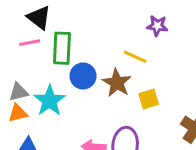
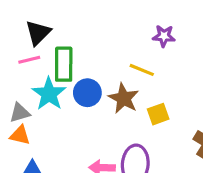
black triangle: (39, 18) -> (38, 33), turned 40
cyan star: (50, 101) -> (49, 94), moved
orange triangle: (18, 113) -> (20, 135), turned 30

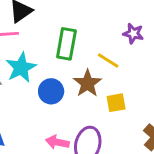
green rectangle: (64, 64) -> (66, 44), moved
blue circle: (87, 93) -> (51, 91), moved

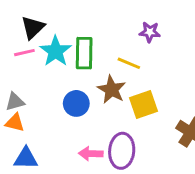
cyan star: (21, 68) -> (55, 51), moved
yellow square: (116, 103) -> (144, 104), size x1.4

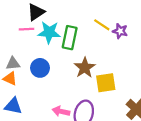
cyan star: (55, 51) -> (49, 32), turned 30
yellow line: (129, 63) -> (102, 25), moved
blue circle: (76, 103) -> (40, 68), moved

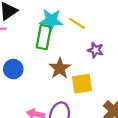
purple star: (120, 31) -> (95, 50), moved
cyan star: (49, 32) -> (51, 20), moved

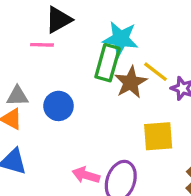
yellow line: (77, 23) -> (156, 72), moved
brown star: (60, 68) -> (131, 82), moved

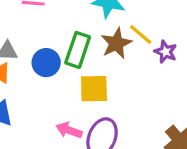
green rectangle: (108, 63) -> (78, 50), moved
yellow square: (158, 136) -> (94, 89), moved

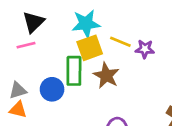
brown star: (116, 43) -> (106, 75), moved
yellow square: (94, 89) -> (90, 48), moved

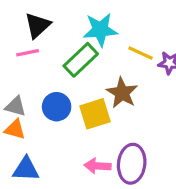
yellow square: (90, 48) -> (95, 114), moved
green rectangle: (74, 71) -> (81, 60), moved, turned 44
gray triangle: (18, 90) -> (16, 106), turned 30

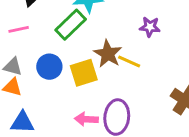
pink line: (28, 53) -> (19, 29), moved
yellow line: (141, 53) -> (129, 61), moved

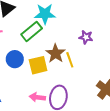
yellow line: (129, 61) -> (70, 60), turned 42

